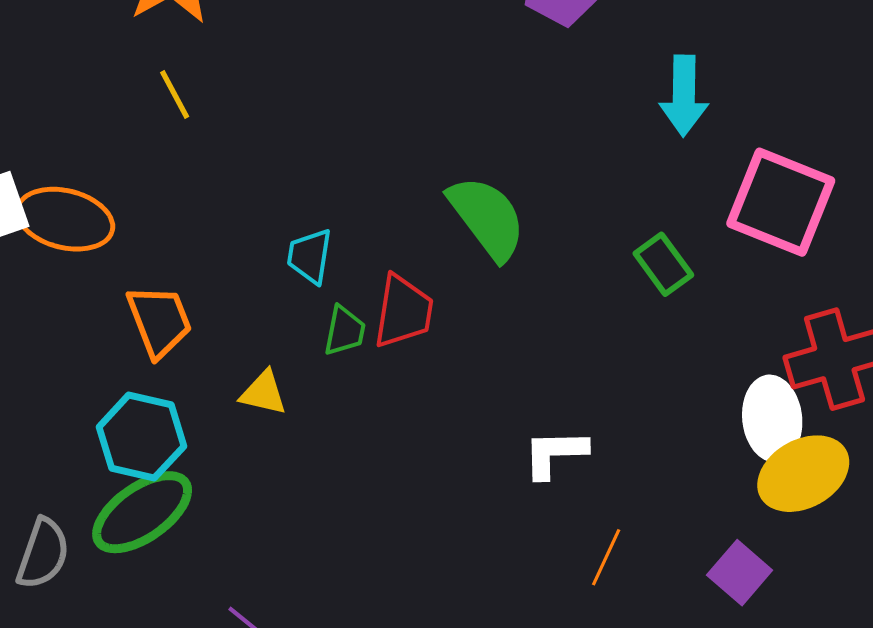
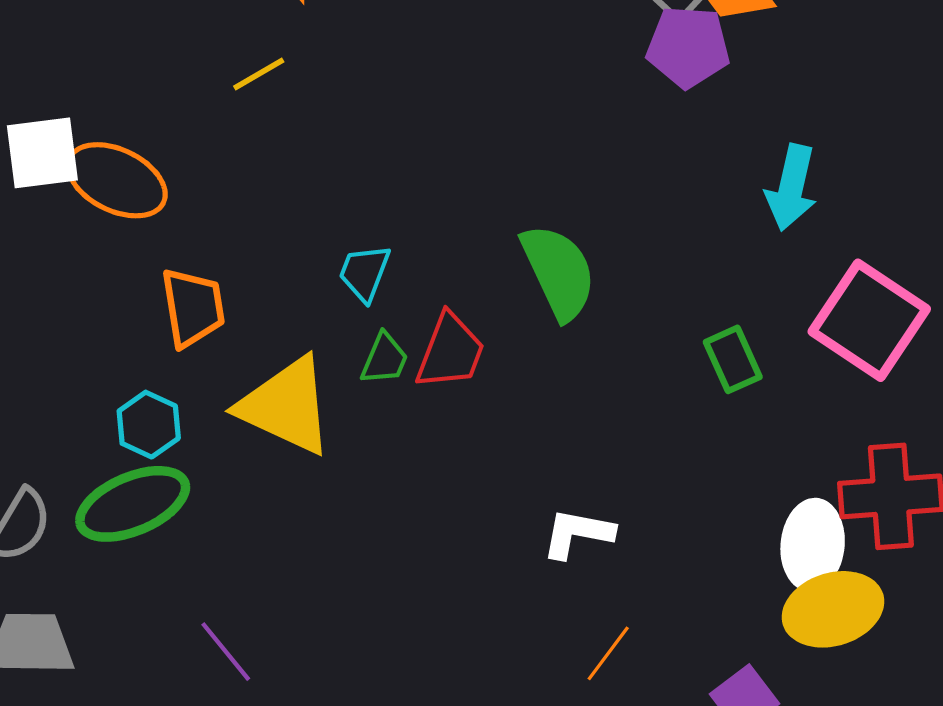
yellow line: (175, 94) -> (259, 74), turned 76
yellow triangle: (264, 393) -> (286, 406), size x2.0
cyan hexagon: (141, 437) -> (149, 425), size x0.7

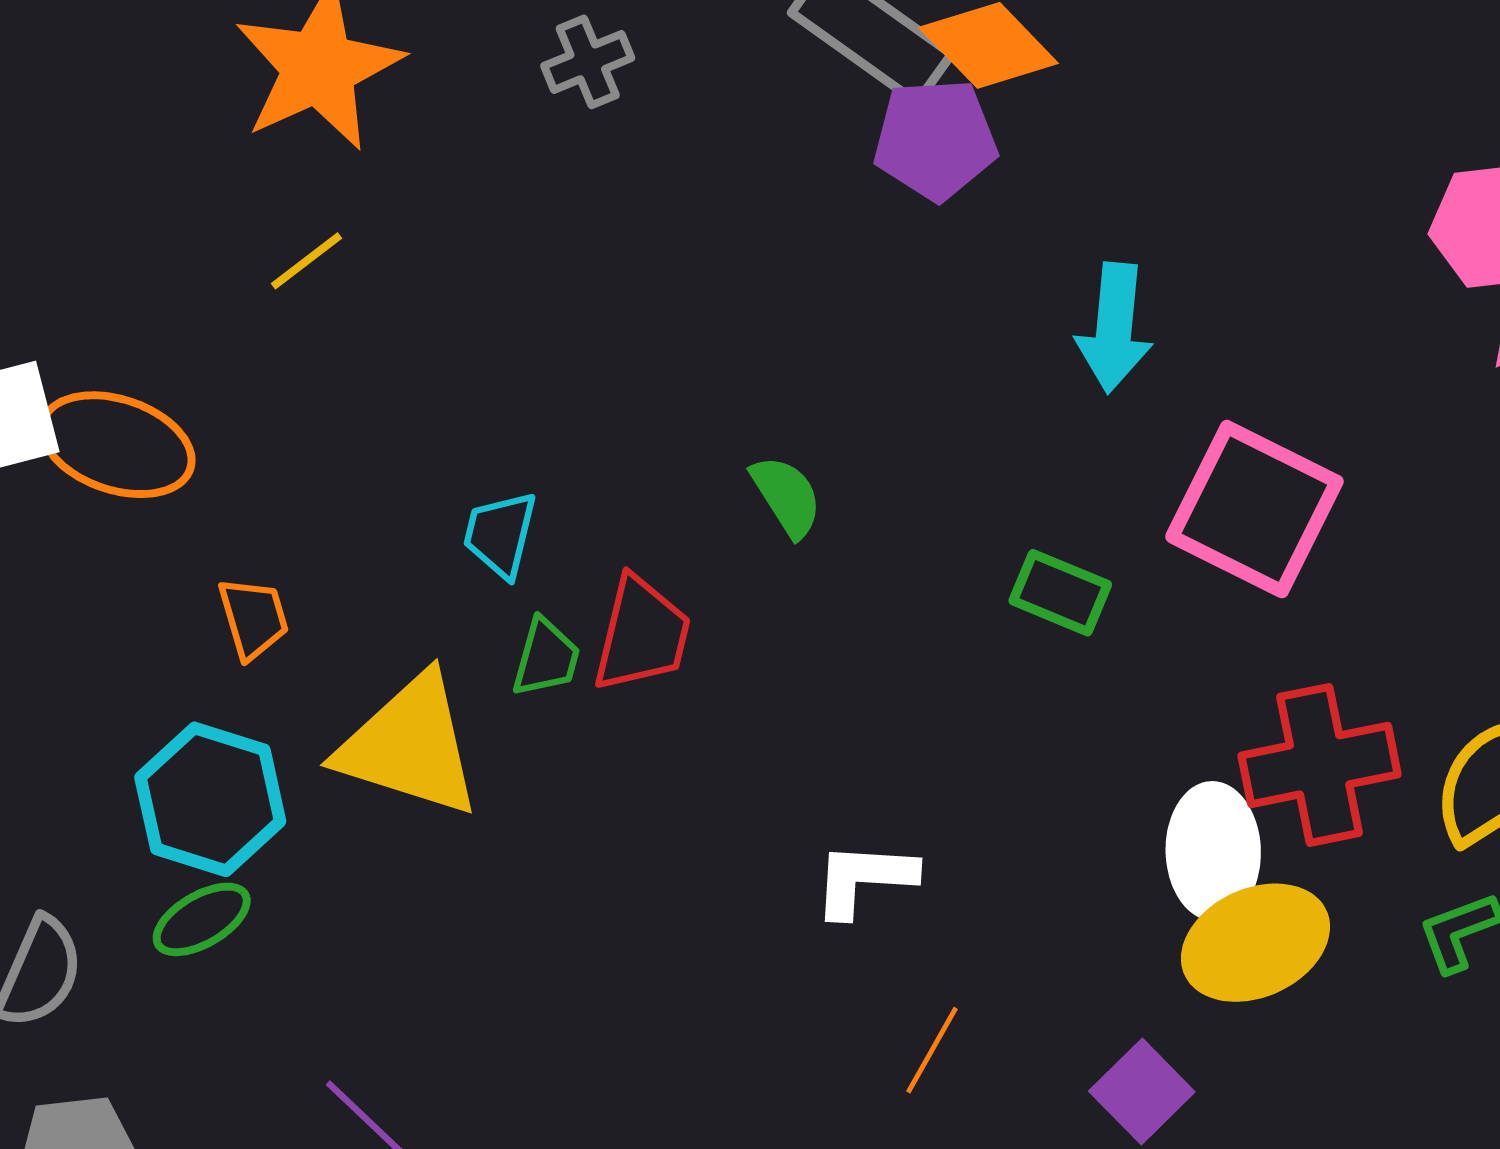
green semicircle: (559, 272) -> (786, 496), size x0.6
orange trapezoid: (193, 307) -> (253, 618), size x0.7
green rectangle: (733, 359) -> (1060, 593), turned -36
cyan hexagon: (149, 425) -> (210, 799), size x1.5
green ellipse: (133, 504) -> (202, 919), size x0.6

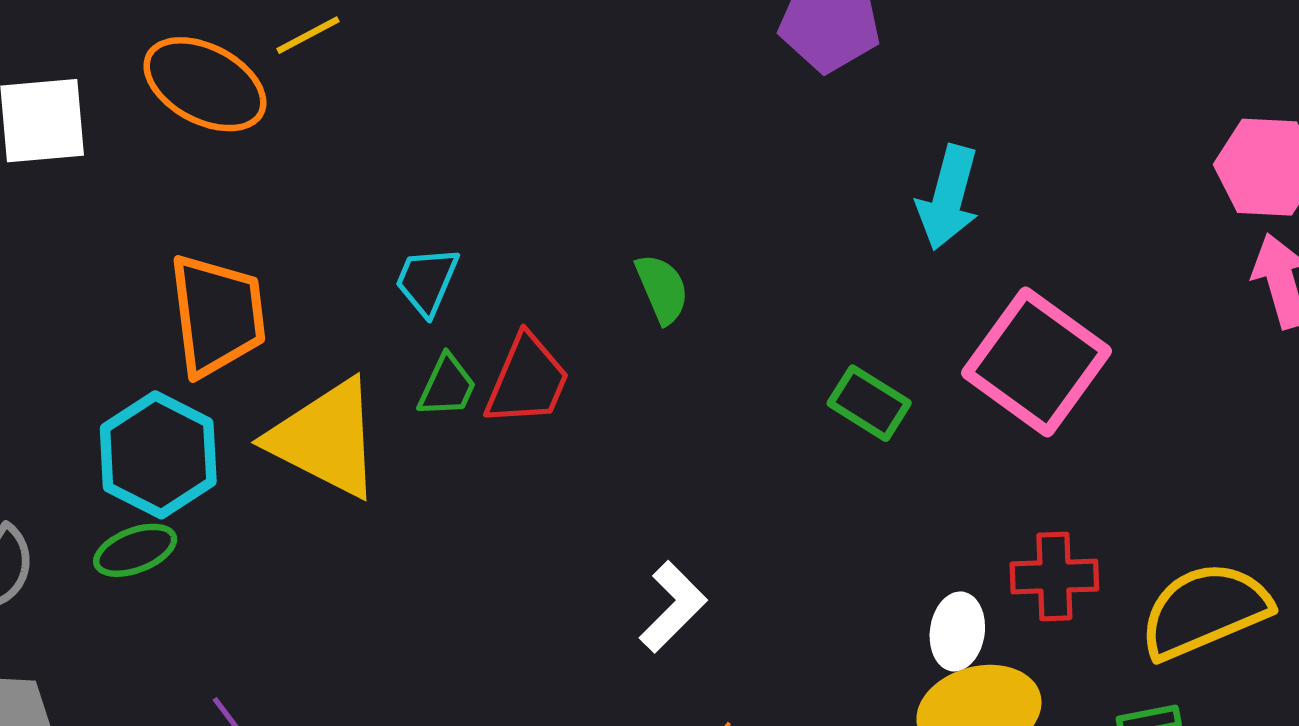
orange ellipse: (117, 445) -> (205, 84), moved
orange trapezoid: (253, 618) -> (217, 315), size x1.8
red cross: (1320, 765) -> (1054, 576), size x0.7
white ellipse: (1213, 851) -> (957, 631), size x0.7
white L-shape: (864, 879) -> (673, 607), turned 122

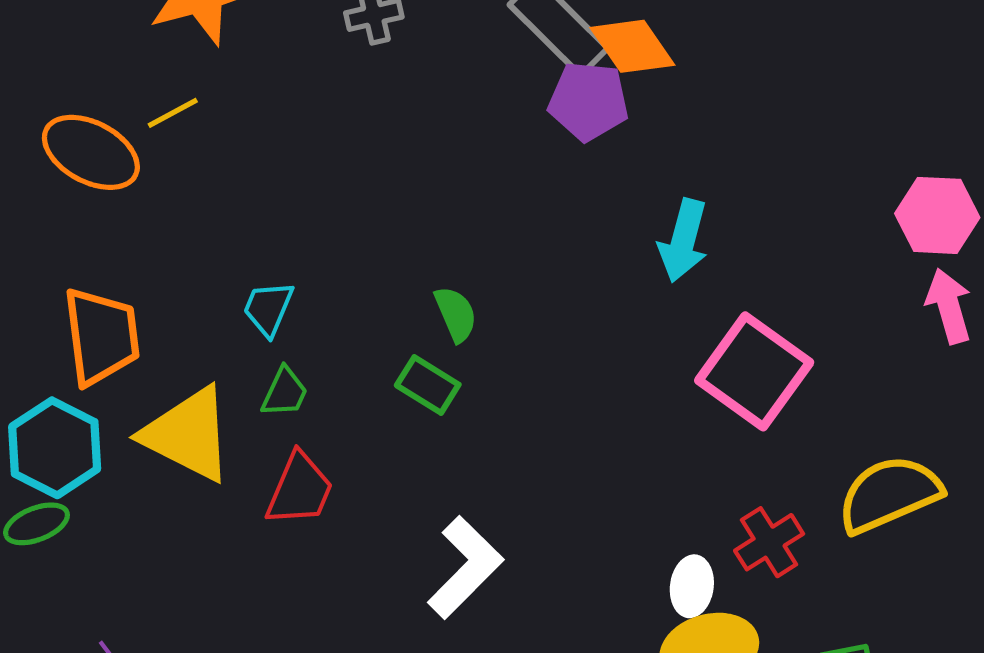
red trapezoid: (527, 380) -> (300, 489), moved
green rectangle: (869, 403) -> (428, 385), moved
red cross: (1054, 576) -> (769, 542), turned -30
white L-shape: (673, 607) -> (465, 567), size x1.4
yellow semicircle: (1205, 611) -> (889, 494), moved

